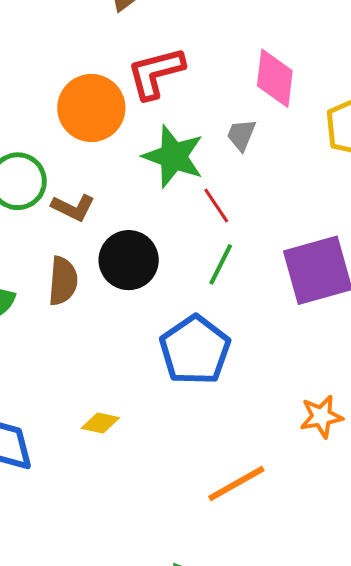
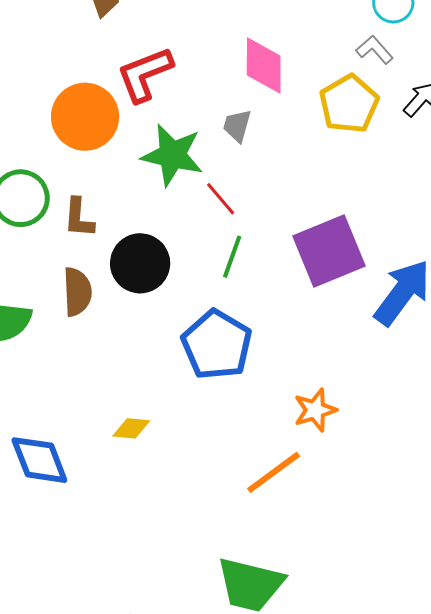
brown L-shape: (73, 208) -> (79, 218), turned 75
orange star: (321, 417) -> (315, 410), moved

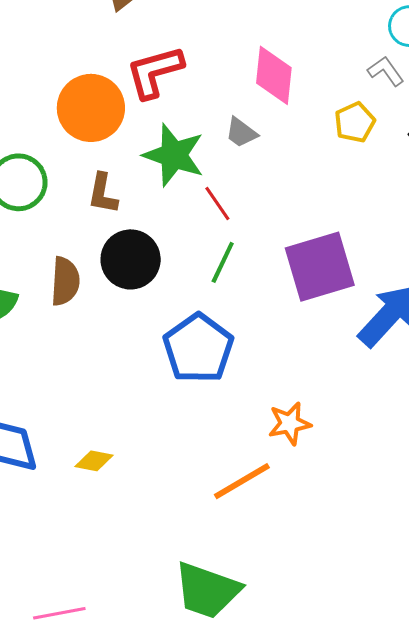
yellow pentagon: (349, 104) -> (355, 122), size x0.7
gray trapezoid: (237, 126) -> (241, 132), turned -75
brown L-shape: (79, 218) -> (103, 193), moved
yellow diamond: (131, 428) -> (94, 461), moved

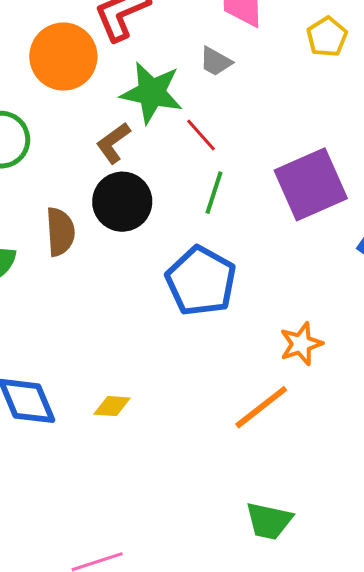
brown L-shape: (103, 193) -> (113, 143), moved, turned 51
green trapezoid: (207, 590) -> (269, 521), moved, size x0.7

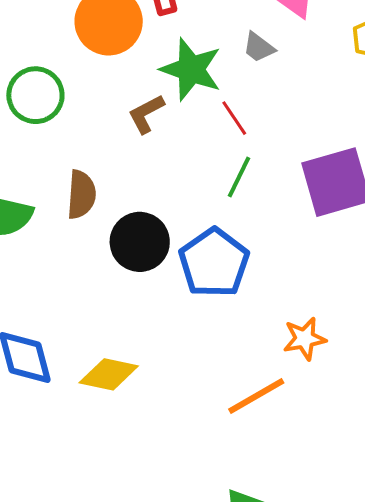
black circle: (122, 202) -> (140, 242), moved
yellow diamond: (112, 406) -> (109, 374), size x1.5

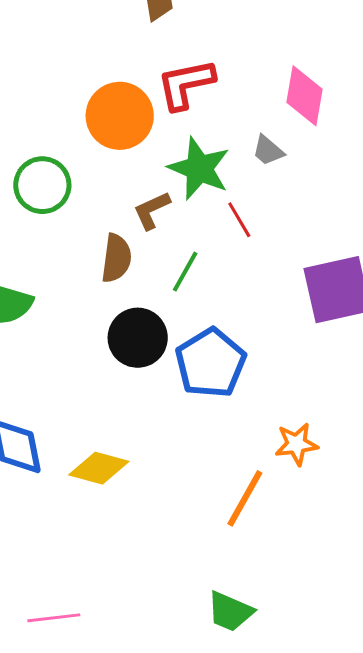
green line: (239, 177) -> (185, 272), moved
brown semicircle: (81, 195) -> (116, 258), moved
orange line: (256, 396) -> (245, 498), turned -34

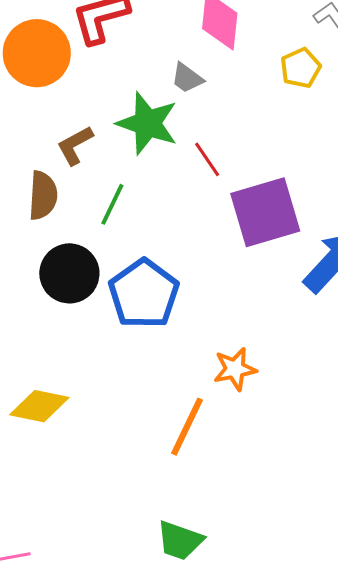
green star: (199, 169) -> (147, 123), moved
red line: (239, 220) -> (207, 159), moved

